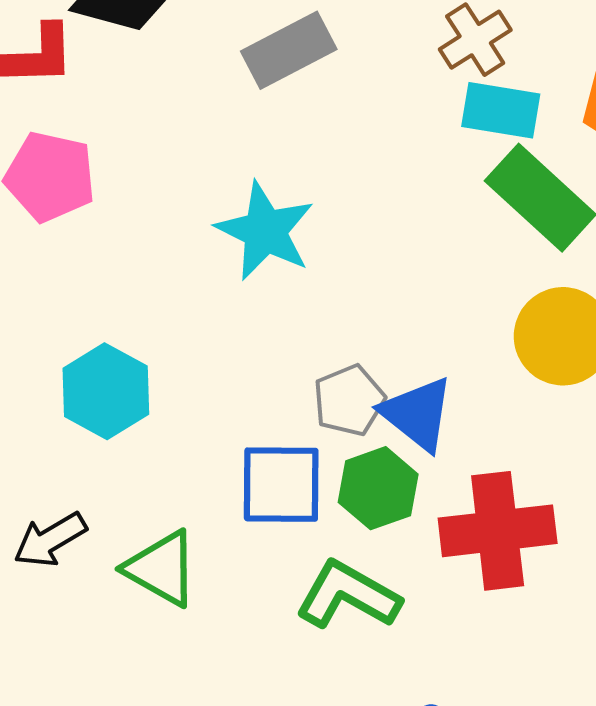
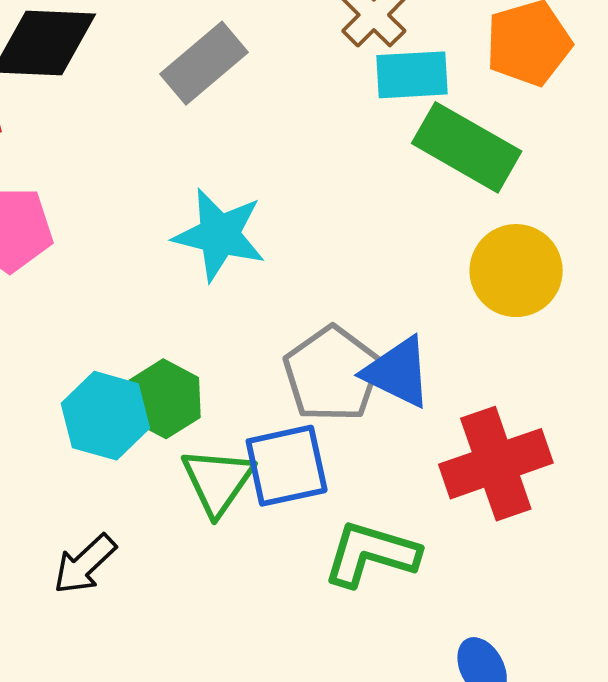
gray pentagon: (349, 400) -> (332, 374), size x1.4
green hexagon: (378, 488) -> (165, 399), moved
green triangle: (162, 568) -> (218, 481), moved, turned 48

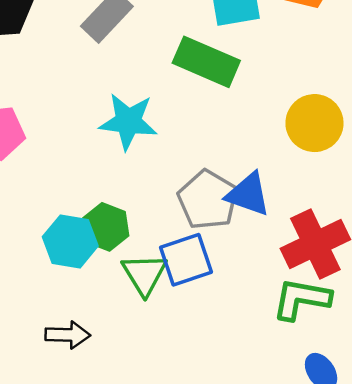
green rectangle: (467, 147) -> (206, 62), moved
green L-shape: (371, 554) -> (301, 299), moved
black arrow: (85, 564) -> (68, 335), turned -129

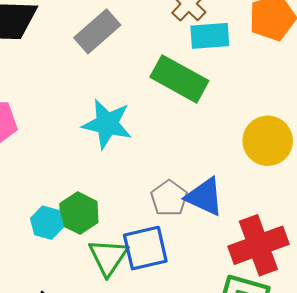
gray pentagon: (208, 200) -> (169, 198), size x0.7
cyan hexagon: (70, 241) -> (47, 223), size x0.7

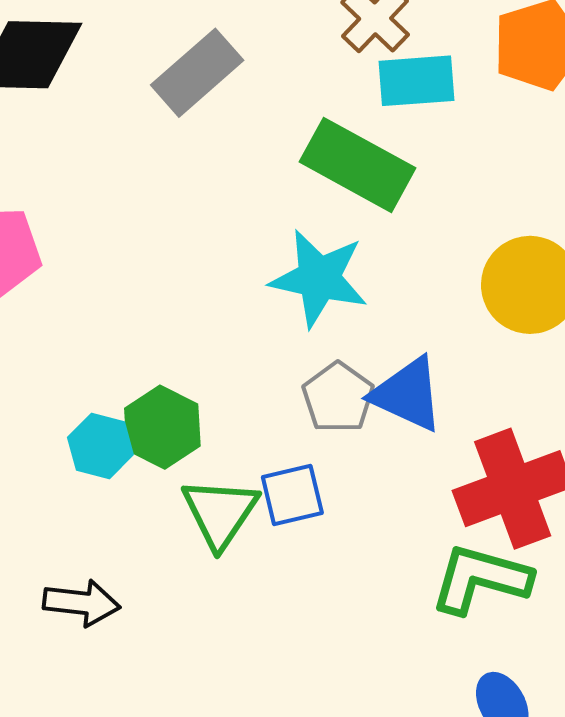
cyan star: (107, 124) -> (319, 278), moved
blue square: (145, 248) -> (292, 495), size x0.7

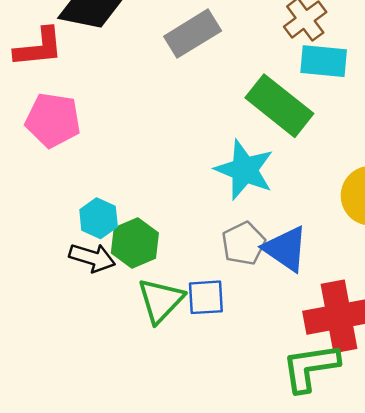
cyan hexagon: (100, 446) -> (99, 218), moved
green L-shape: (481, 579) -> (310, 367), turned -34
black arrow: (82, 603) -> (92, 258), moved

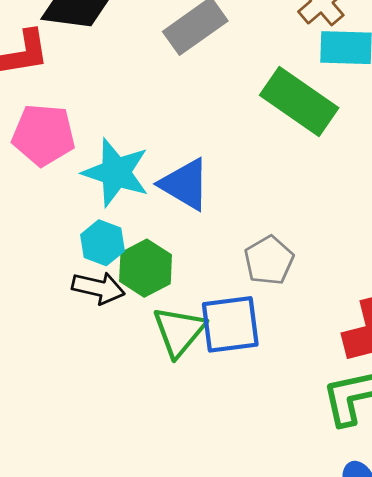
cyan star: (244, 170) -> (116, 172), moved
blue triangle: (286, 249) -> (185, 184), moved
blue square: (206, 297) -> (230, 324), size x1.4

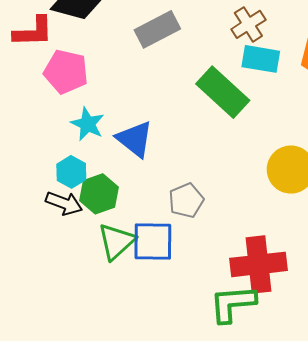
pink pentagon: (43, 135) -> (66, 72), moved
cyan star: (116, 172) -> (88, 124), size x0.7

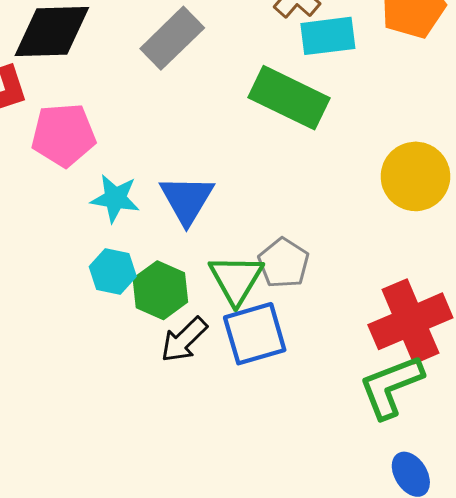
blue triangle: (135, 139) -> (187, 199), turned 39
black arrow: (64, 203) -> (184, 340), moved, turned 132
green triangle: (116, 241) -> (236, 279), moved

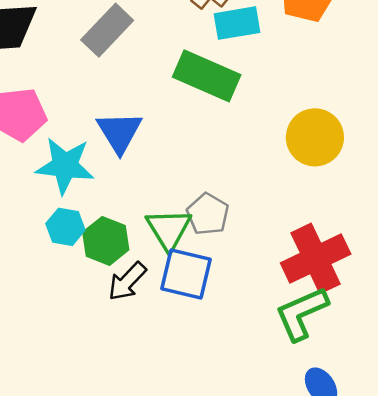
cyan star: (115, 198) -> (65, 166), size x1.4
blue triangle: (187, 199) -> (119, 132), moved
blue square: (255, 334) -> (186, 274), turned 32

